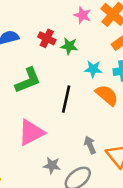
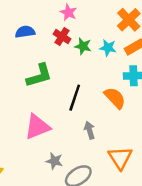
pink star: (82, 15) -> (68, 12), moved
cyan star: (93, 69) -> (108, 48), moved
gray arrow: (90, 145) -> (90, 130), moved

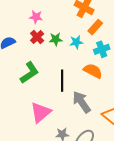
red cross: (62, 37) -> (37, 37), turned 32
cyan star: (108, 48) -> (76, 42), moved
gray arrow: (90, 130) -> (82, 102), size x1.6

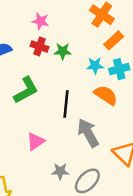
red cross: (37, 37) -> (40, 46), turned -32
cyan star: (76, 42) -> (95, 66), moved
pink triangle: (41, 112) -> (36, 141), size x0.7

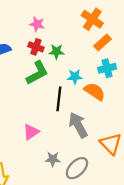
cyan star: (95, 66) -> (75, 77), moved
green L-shape: (26, 90) -> (37, 73), moved

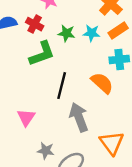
red cross: (36, 47) -> (35, 24), moved
cyan star: (75, 77) -> (92, 33), moved
pink triangle: (31, 132) -> (26, 117), turned -30

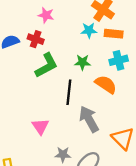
orange rectangle: (118, 30) -> (114, 34), turned 48
green star: (66, 33) -> (82, 62), moved
cyan star: (92, 33) -> (89, 30), moved

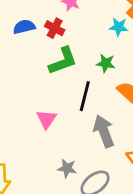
pink triangle: (40, 127) -> (46, 119), moved

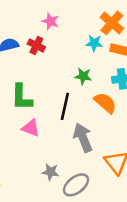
green L-shape: (63, 61) -> (22, 97), moved, turned 112
pink triangle: (46, 119) -> (31, 128), turned -42

